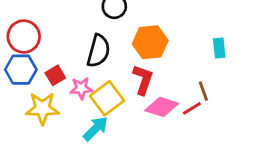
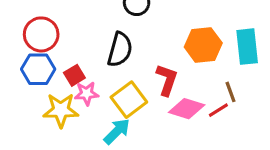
orange hexagon: (150, 42) -> (203, 45), moved
cyan rectangle: (219, 48) -> (247, 47), size x1.6
pink star: (81, 88) -> (87, 93), moved

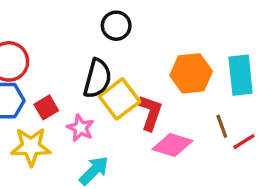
pink star: (87, 93) -> (80, 128), moved, turned 30
yellow square: (129, 100) -> (120, 99), moved
red line: (218, 110) -> (244, 142), moved

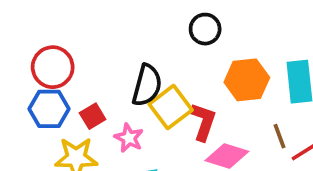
black circle: (116, 26) -> (205, 29), moved

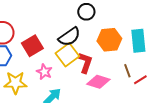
black semicircle: (147, 85) -> (69, 37), moved, turned 40
red square: (93, 116) -> (32, 46), moved, size x1.5

